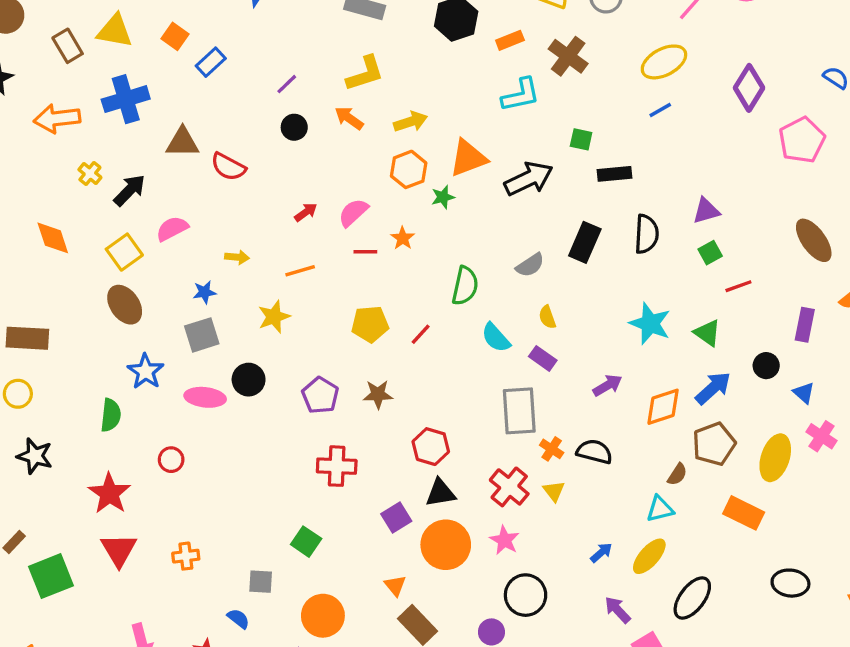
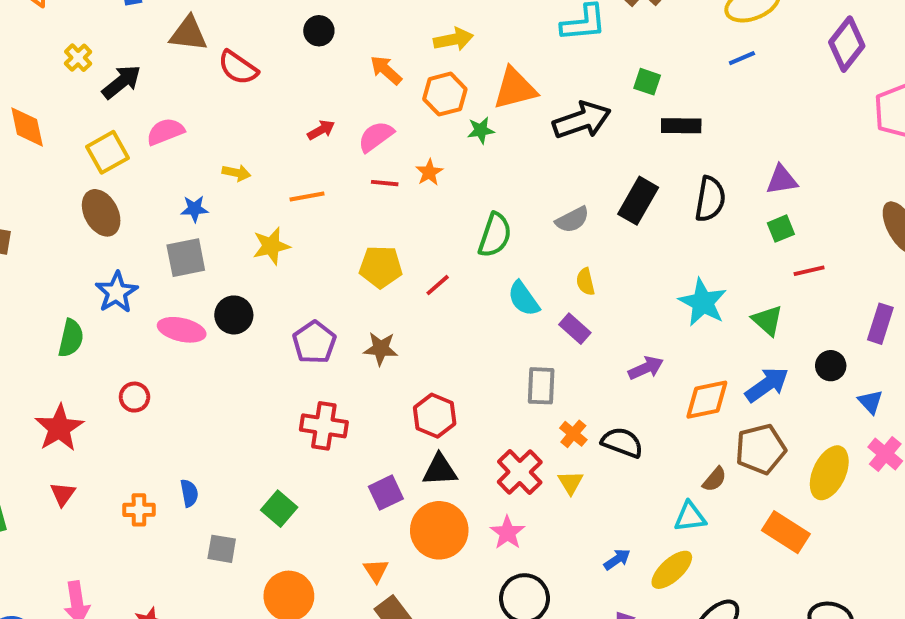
orange arrow: (349, 118) -> (386, 70), moved
gray rectangle: (519, 411) -> (541, 386), size x0.7
red triangle: (119, 550) -> (63, 494), size x0.6
blue semicircle: (238, 619) -> (189, 493), moved, turned 35

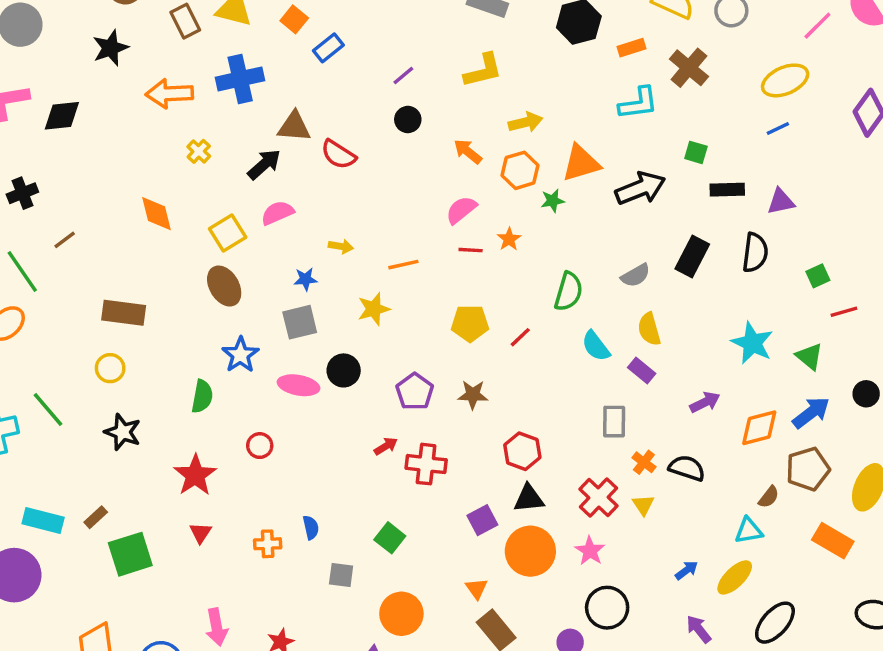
black arrow: (121, 82) -> (264, 164), moved
red arrow: (321, 130) -> (386, 446), moved
purple triangle: (782, 180) -> (781, 202), moved
yellow semicircle: (585, 282) -> (649, 329), size x1.4

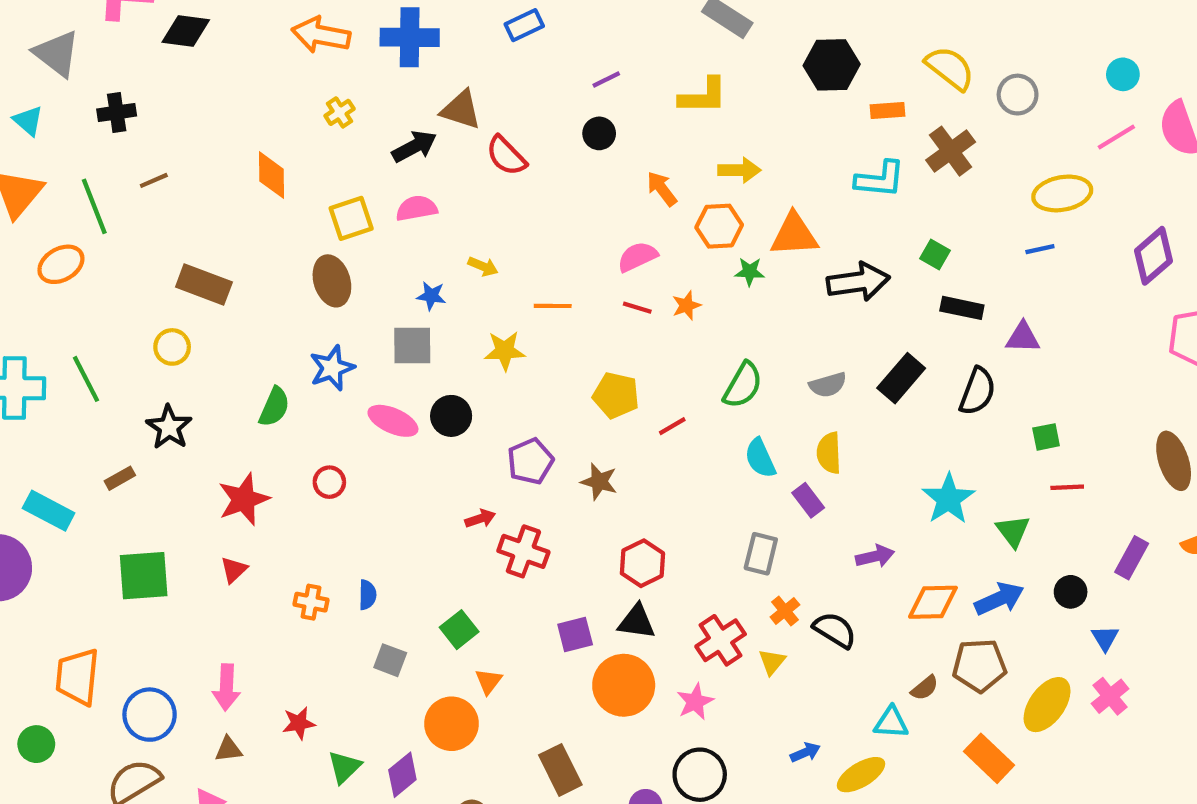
brown rectangle: (96, 517) -> (120, 478), moved
orange triangle: (476, 589) -> (489, 681), moved

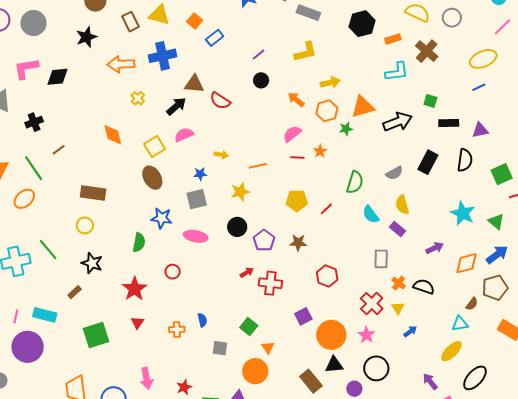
blue star: (332, 368) -> (162, 218), turned -30
black circle: (451, 416) -> (237, 227), moved
green square: (1046, 437) -> (502, 174), size x1.5
black triangle: (637, 622) -> (334, 365), moved
blue arrow: (805, 752) -> (410, 331), moved

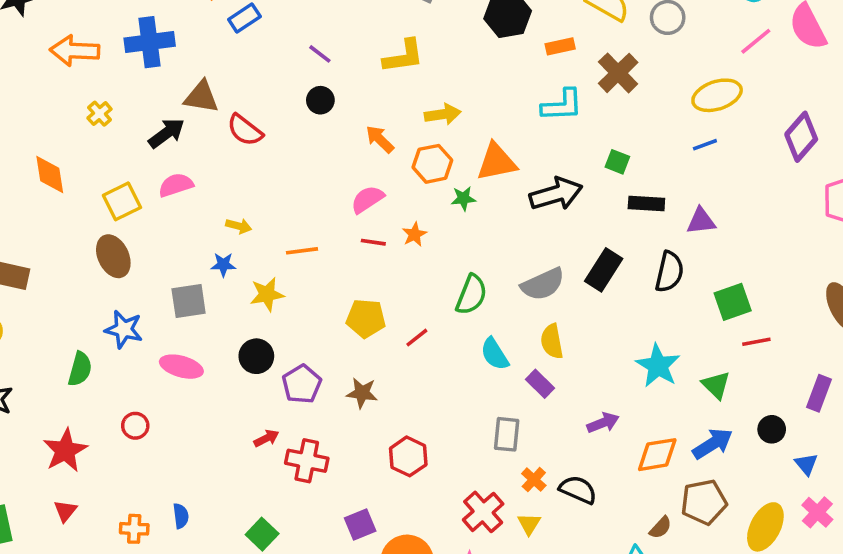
purple line: (259, 54) -> (320, 54), turned 72
gray semicircle: (394, 173) -> (543, 284), size x1.4
blue star: (200, 174) -> (223, 265), moved

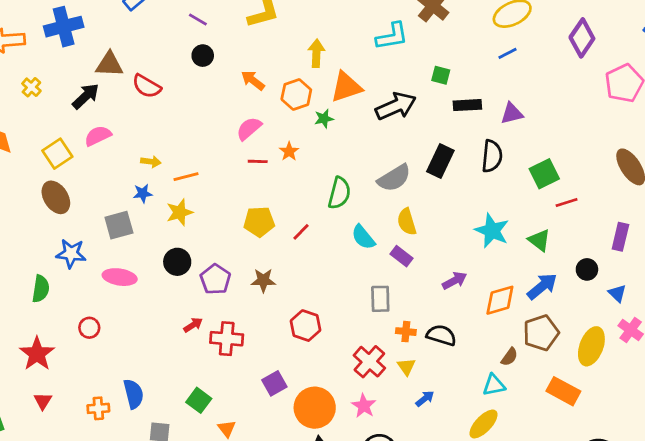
yellow arrow: (443, 114) -> (316, 53), moved, turned -72
orange line: (302, 251) -> (186, 177), moved
orange cross: (534, 480) -> (406, 332), turned -30
blue semicircle: (181, 516) -> (133, 394), size x1.5

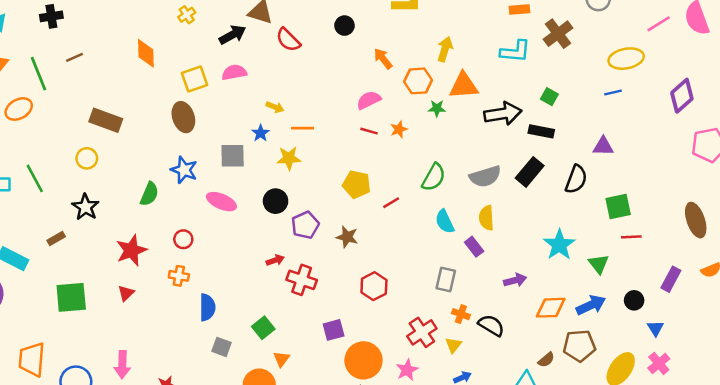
black rectangle: (467, 105) -> (541, 131), moved
blue star: (143, 193) -> (261, 133), turned 30
orange cross: (98, 408) -> (179, 276), moved

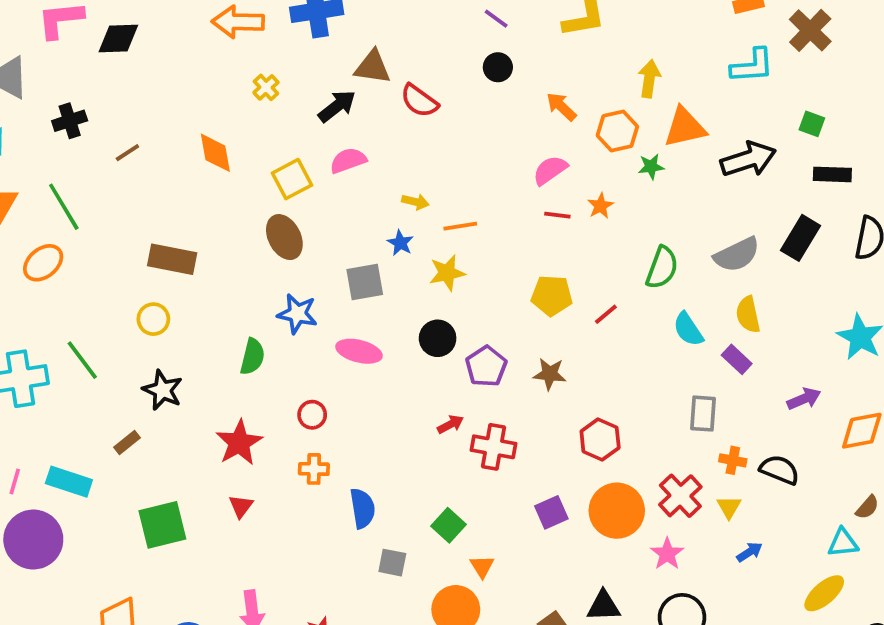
brown line: (74, 57) -> (127, 153), moved
black rectangle: (541, 131) -> (832, 174), moved
orange circle: (363, 360) -> (617, 511), moved

